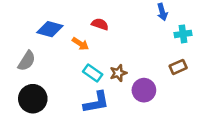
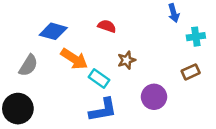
orange arrow: (80, 44) -> (74, 59), moved, size x1.5
brown star: (118, 73) -> (127, 60), moved
black circle: (33, 99) -> (18, 109), moved

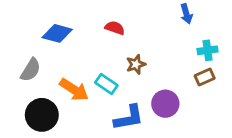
cyan cross: (196, 37) -> (207, 50), moved
orange arrow: (74, 59) -> (74, 90), moved
black circle: (18, 109) -> (42, 115), moved
blue L-shape: (103, 110) -> (129, 118), moved

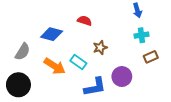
blue diamond: (57, 33) -> (52, 34), moved
cyan cross: (207, 50) -> (141, 35), moved
black circle: (42, 115) -> (18, 85), moved

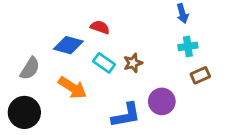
red semicircle: (85, 21) -> (100, 27), moved
cyan rectangle: (78, 62) -> (104, 63), moved

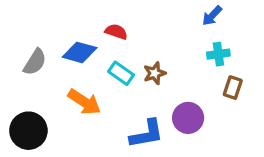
blue arrow: (182, 13) -> (212, 16), turned 60
gray semicircle: (30, 68) -> (35, 62), moved
brown rectangle: (200, 75) -> (233, 88), turned -48

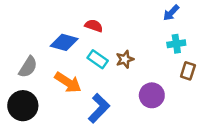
gray semicircle: (35, 62) -> (28, 67), moved
blue L-shape: (147, 134) -> (99, 108), moved, turned -36

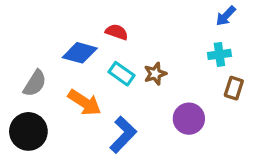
blue arrow: (171, 13) -> (226, 16), moved

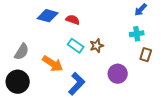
blue diamond: (80, 53) -> (48, 16), moved

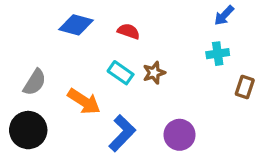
red semicircle: (73, 20) -> (129, 31), moved
brown rectangle: (146, 55) -> (245, 87), moved
purple circle: (118, 74) -> (179, 135), moved

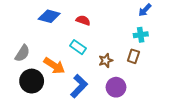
brown star: (154, 73) -> (106, 60), moved
brown rectangle: (245, 87) -> (133, 56), moved
black circle: (28, 130) -> (32, 81), moved

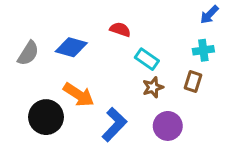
blue diamond: (49, 16) -> (71, 47), moved
cyan rectangle: (78, 47) -> (147, 59), moved
gray semicircle: (22, 53) -> (28, 53), moved

